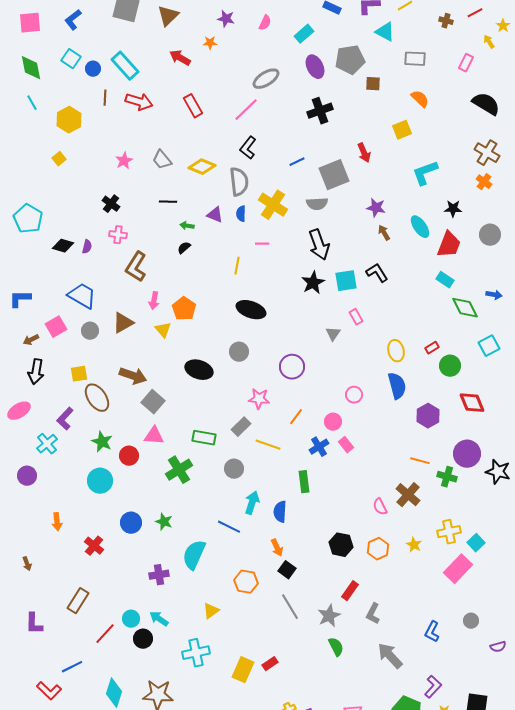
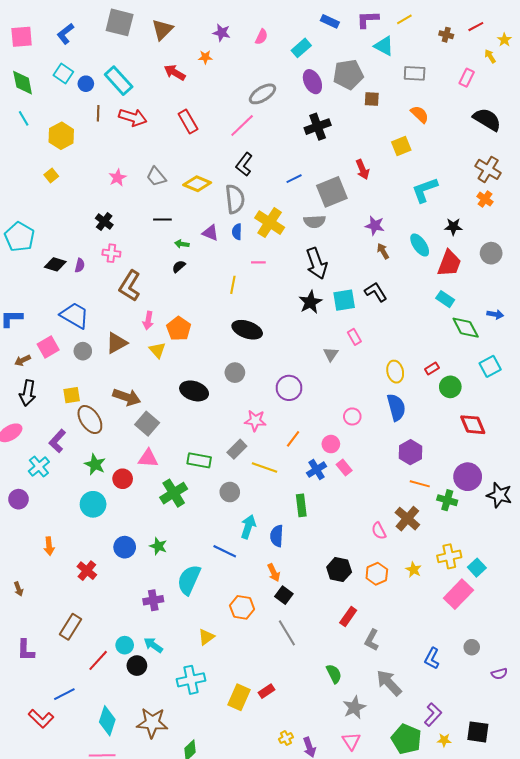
purple hexagon: (428, 416) -> (410, 452), moved
gray star: (329, 616) -> (354, 707), moved

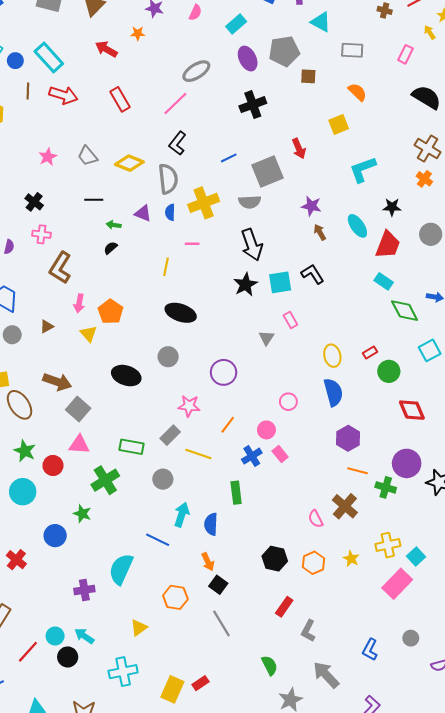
yellow cross: (270, 223) -> (204, 203), turned 36
brown triangle: (116, 343) -> (47, 326), size x0.6
green star: (158, 546) -> (82, 514), moved

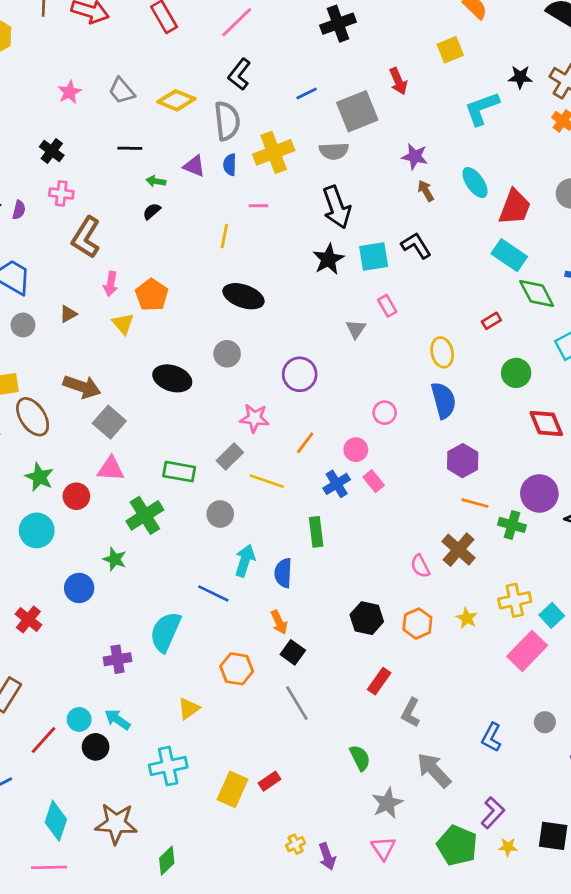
black star: (392, 207) -> (520, 77), moved
cyan rectangle: (384, 281) -> (509, 255), size x1.4
red rectangle: (370, 353) -> (491, 321), moved

